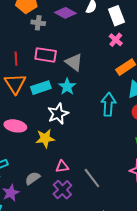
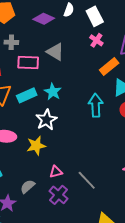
gray cross: (38, 23) -> (11, 42), moved
gray triangle: (74, 62) -> (55, 52), moved

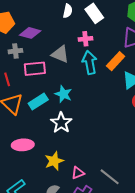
purple diamond: (44, 19) -> (30, 33), moved
pink cross: (96, 40) -> (85, 39), moved, turned -32
cyan arrow: (96, 105) -> (90, 62), moved
yellow star: (36, 146) -> (54, 161), moved

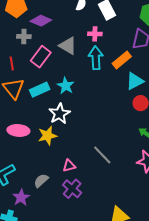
pink rectangle: (35, 69) -> (41, 57), turned -55
yellow star: (54, 161) -> (47, 136), moved
gray line: (110, 177) -> (102, 155), moved

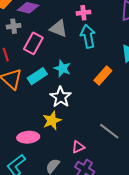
orange rectangle: (122, 60) -> (103, 75), moved
pink ellipse: (18, 130) -> (28, 137), moved

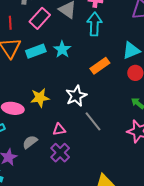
white star: (61, 97) -> (76, 96), moved

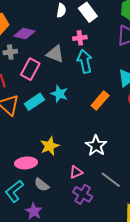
white star: (76, 96) -> (96, 146), moved
gray line: (93, 121) -> (111, 180), moved
gray semicircle: (30, 142) -> (42, 185), moved, turned -91

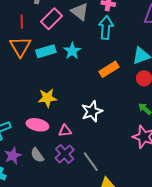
pink ellipse: (26, 163) -> (37, 125), moved
gray line: (111, 180) -> (91, 162), moved
gray semicircle: (42, 185) -> (37, 155), moved

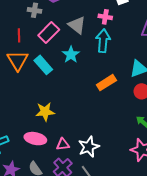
cyan rectangle: (46, 51) -> (43, 65), turned 66
cyan star: (72, 51) -> (71, 55), moved
white star: (92, 111) -> (89, 147), moved

